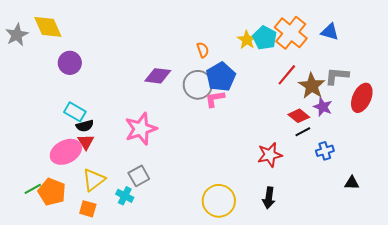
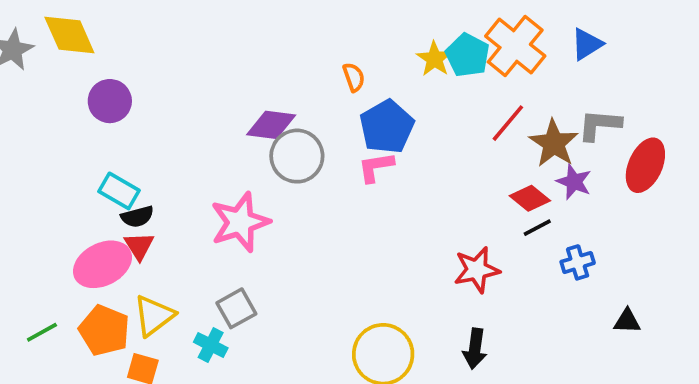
blue triangle: (330, 32) -> (587, 44), turned -48
gray circle: (198, 85) -> (297, 156), moved
orange pentagon: (52, 192) -> (104, 330), moved

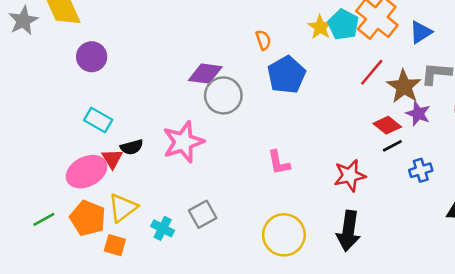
blue triangle: (587, 44) -> (421, 32), moved
pink L-shape: (376, 167) -> (279, 163), moved, turned -92
black semicircle: (137, 217) -> (132, 147), moved
gray square: (236, 308) -> (203, 214), moved
black arrow: (475, 349) -> (348, 231), size x1.4

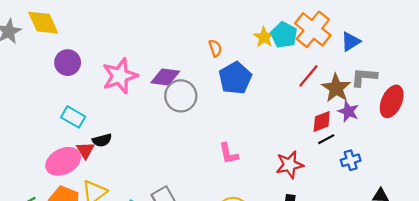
red diamond: (387, 125) -> (322, 121), turned -60
pink star: (183, 142) -> (120, 76), moved

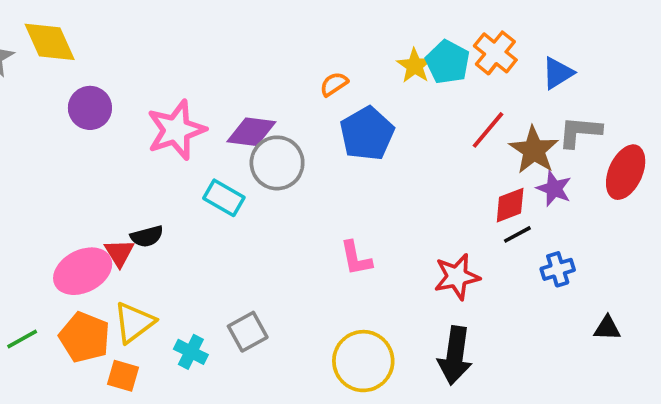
orange cross: (313, 29) -> (495, 53), size x0.7
orange semicircle: (215, 48) -> (334, 84), turned -105
cyan rectangle: (73, 117) -> (224, 198), moved

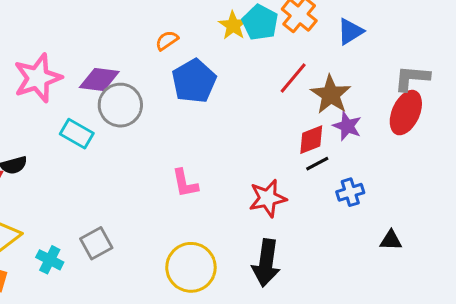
gray L-shape: (580, 132) -> (412, 78), moved

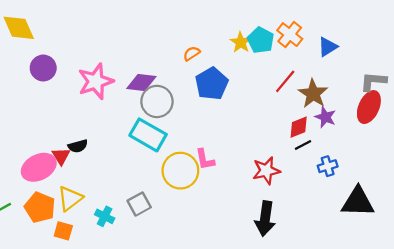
cyan rectangle: (77, 134) -> (148, 135), moved, size x1.5
black triangle: (391, 240) -> (358, 202), size x2.0
yellow circle: (191, 267) -> (180, 171), moved

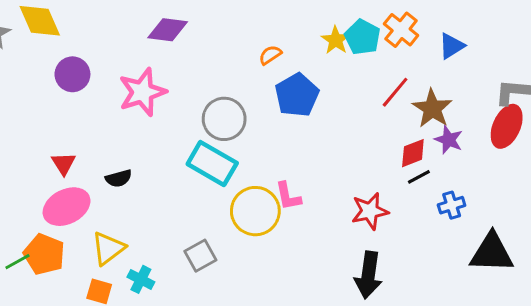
purple diamond: (141, 83) -> (168, 30), moved
red triangle: (61, 156) -> (64, 163), moved
orange pentagon: (40, 207) -> (44, 254), moved
cyan cross: (105, 216) -> (141, 279), moved

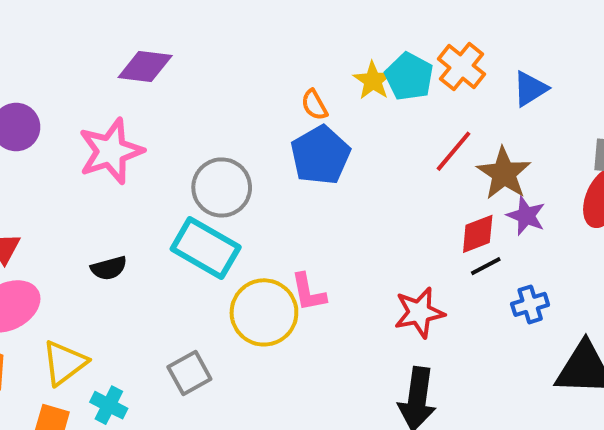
orange semicircle: (270, 55) -> (314, 105), moved, turned -85
black semicircle: (119, 178) -> (109, 268), moved

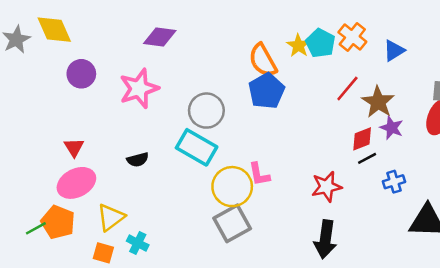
orange semicircle: (314, 105) -> (263, 60), size x1.8
gray square: (189, 373) -> (232, 223), moved, size x1.4

